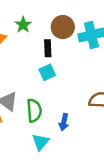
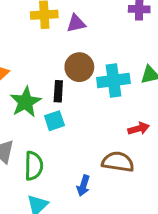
green star: (23, 25) -> (26, 102), moved, size x1.5
blue arrow: (64, 122) -> (83, 186), moved

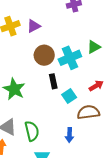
black rectangle: (58, 91) -> (53, 81), moved
cyan square: (54, 121) -> (69, 96), moved

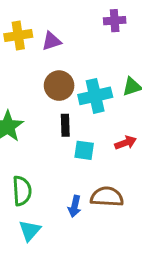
cyan square: (69, 96) -> (84, 150), turned 32
brown semicircle: (88, 112) -> (107, 197), moved

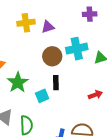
cyan cross: (95, 96) -> (77, 49), moved
cyan square: (84, 150) -> (42, 96), moved, turned -32

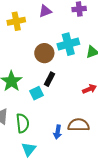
purple triangle: (48, 27) -> (45, 11), moved
black rectangle: (56, 83) -> (49, 79), turned 32

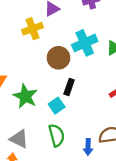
yellow cross: (16, 21) -> (32, 29), moved
green semicircle: (23, 123) -> (57, 135), moved

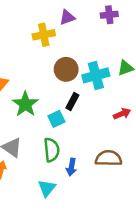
cyan cross: (85, 43) -> (96, 75), moved
blue arrow: (88, 147) -> (71, 167), moved

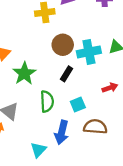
cyan square: (56, 119) -> (78, 105), moved
green semicircle: (52, 150) -> (47, 101), moved
blue arrow: (71, 167) -> (62, 132), size x1.5

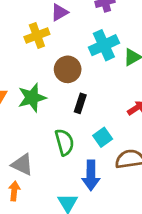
cyan cross: (89, 52) -> (104, 45), moved
green star: (24, 73) -> (32, 98), moved, turned 30

